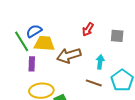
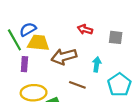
red arrow: (88, 29) -> (85, 29), turned 72
brown line: (94, 83) -> (77, 85), moved

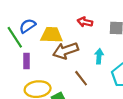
yellow trapezoid: (38, 43) -> (52, 35), moved
brown line: (77, 85) -> (81, 78), turned 35

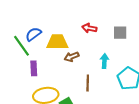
brown arrow: (66, 51) -> (72, 57), size x0.6
brown line: (81, 78) -> (88, 83), turned 42

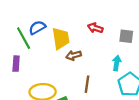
yellow trapezoid: (57, 42) -> (61, 38), turned 75
cyan arrow: (104, 61) -> (117, 63), moved
purple rectangle: (34, 68) -> (16, 64), moved

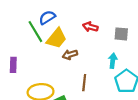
blue semicircle: (37, 28) -> (47, 17), moved
green line: (24, 38) -> (35, 32), moved
yellow trapezoid: (61, 38) -> (57, 38), turned 50

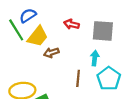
gray square: (121, 34) -> (103, 31), size x1.5
brown line: (84, 83) -> (78, 78), moved

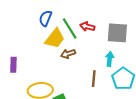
blue semicircle: (28, 16) -> (45, 18), turned -35
green line: (16, 30) -> (70, 28), moved

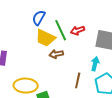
red arrow: (87, 27) -> (78, 30), turned -40
yellow trapezoid: (55, 38) -> (45, 38), turned 70

